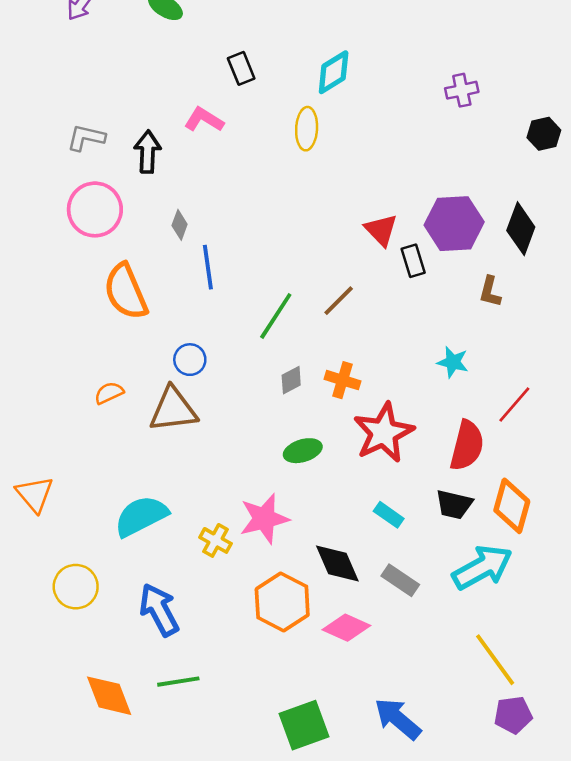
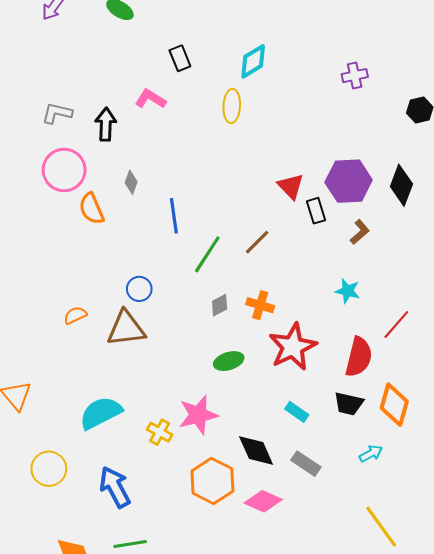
blue line: (208, 267) -> (174, 216), moved
orange semicircle: (126, 292) -> (92, 209), moved, size x0.7
brown L-shape: (490, 292) -> (360, 232), moved, turned -145
cyan arrow: (482, 567) -> (371, 454), size x0.5

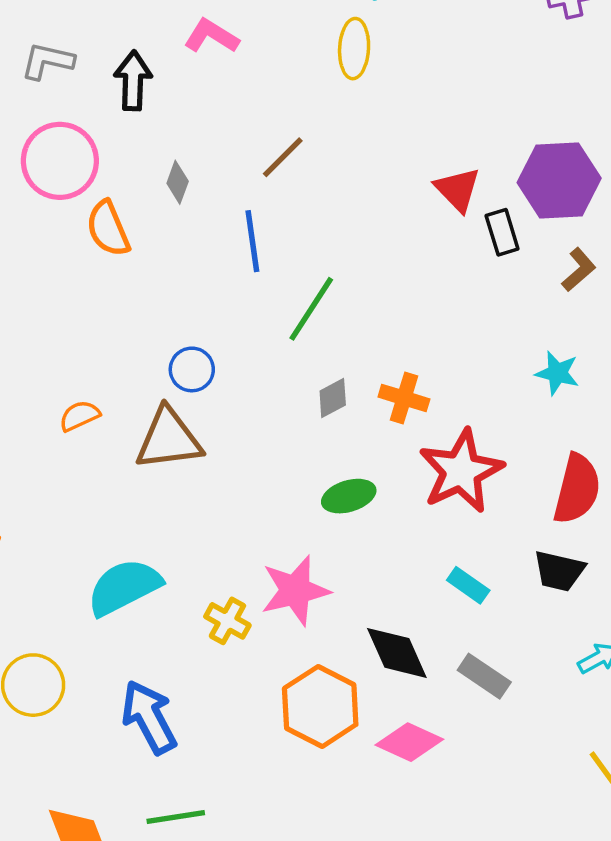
brown line: (257, 242) -> (283, 157), moved

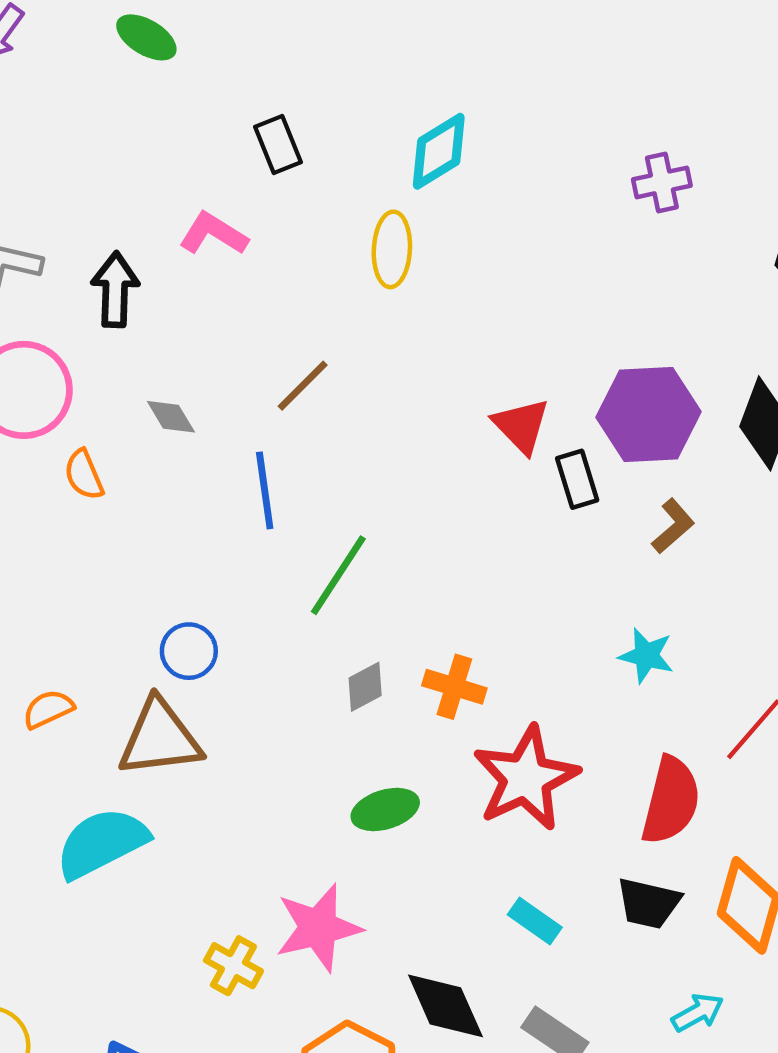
gray diamond: (178, 182) -> (171, 417), turned -51
orange semicircle: (108, 229) -> (84, 475), size x0.7
cyan semicircle: (124, 587) -> (102, 843), moved

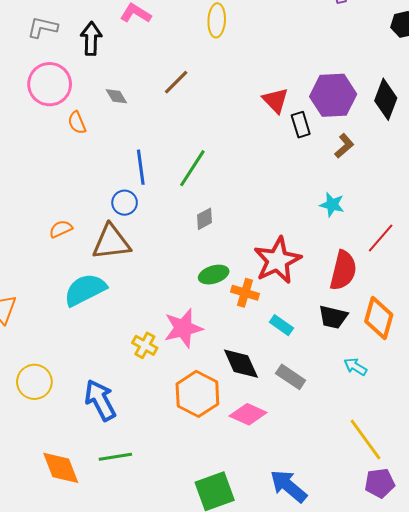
blue line: (265, 490) -> (141, 167), moved
orange cross: (454, 687) -> (245, 293), moved
cyan arrow: (698, 1013) -> (355, 367), turned -120

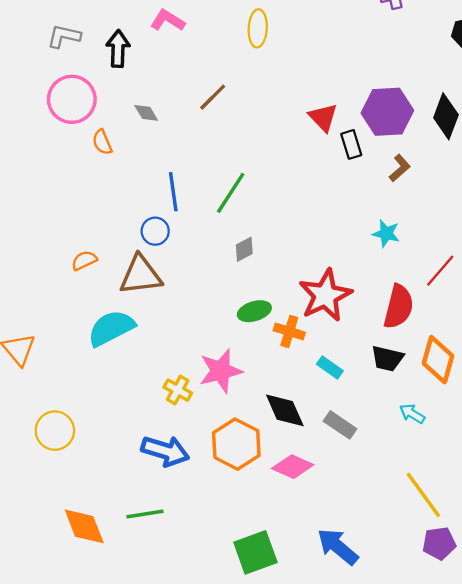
blue arrow: (100, 400) -> (165, 451), moved, turned 135

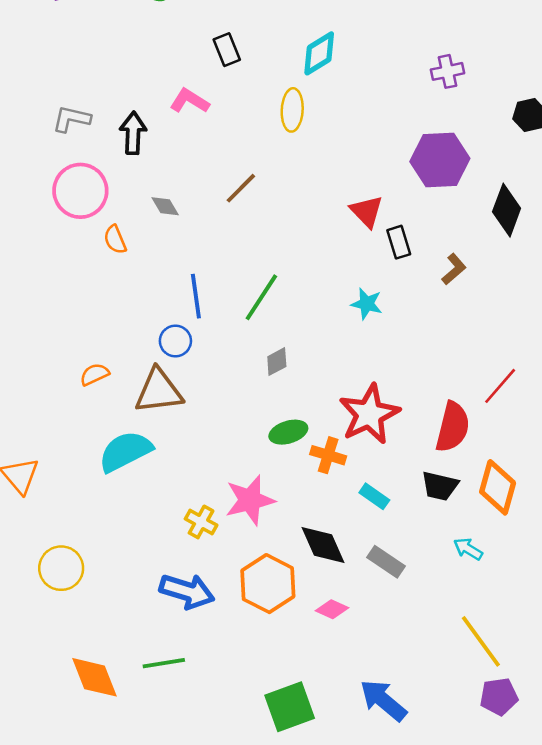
purple hexagon: (387, 112) -> (440, 160), moved
cyan star: (386, 233) -> (367, 304), moved
pink diamond: (293, 467) -> (332, 609), size x0.7

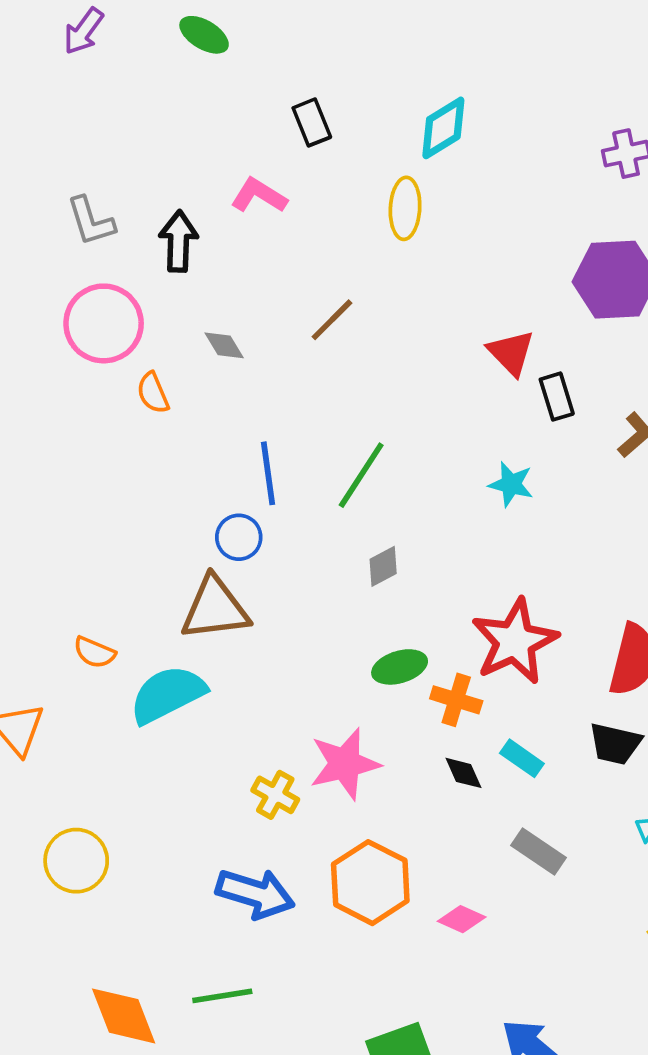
gray L-shape: (71, 119) -> (91, 221), turned -120
orange semicircle: (95, 374) -> (94, 652), moved, turned -132
black diamond: (323, 545) -> (463, 773), moved, size x0.6

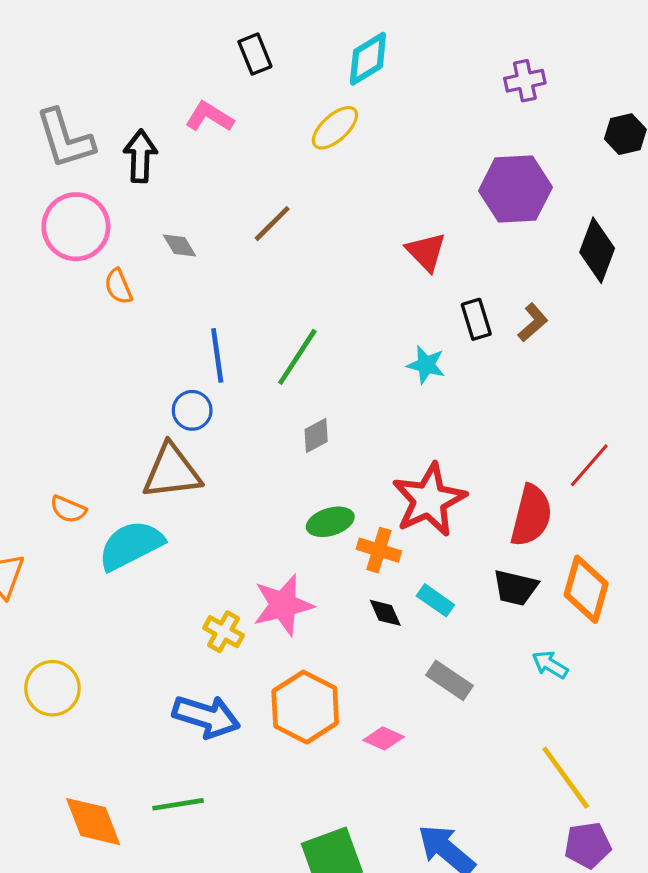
yellow ellipse: (405, 208) -> (335, 128), turned 45
gray L-shape: (91, 221) -> (65, 139), size x1.4
black rectangle: (557, 397) -> (476, 319), moved

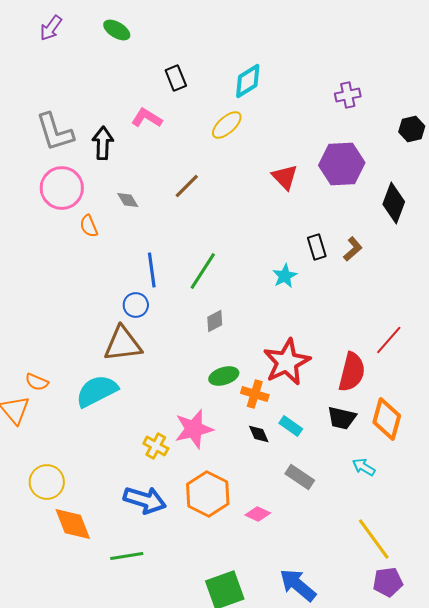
red triangle: (426, 252) -> (285, 177), moved
cyan star: (426, 365) -> (285, 276), turned 30
orange semicircle: (68, 509) -> (37, 382), moved
orange diamond: (93, 822) -> (73, 524), moved

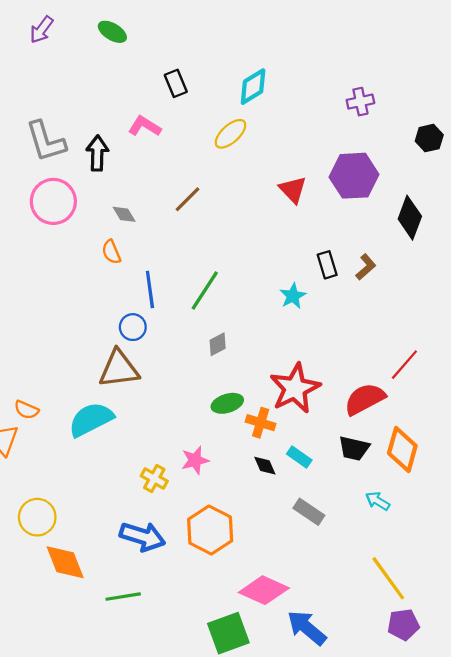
orange semicircle: (89, 226) -> (111, 252), moved
red semicircle: (352, 372) -> (365, 399), turned -132
pink star: (194, 429) -> (195, 460), size x0.7
pink diamond: (258, 514) -> (264, 590), moved, size x1.8

